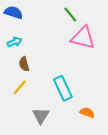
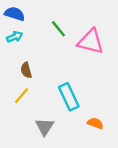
green line: (70, 15) -> (58, 29), moved
cyan arrow: (14, 42) -> (15, 37), moved

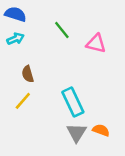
pink triangle: (91, 41) -> (96, 43), size x0.7
gray triangle: (45, 127) -> (77, 133), moved

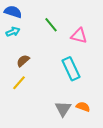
brown semicircle: (28, 74) -> (23, 61), turned 64
cyan rectangle: (73, 102) -> (71, 69), moved

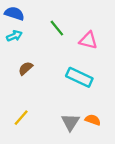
cyan rectangle: (71, 69) -> (79, 77), turned -40
yellow line: (19, 83) -> (21, 118), moved

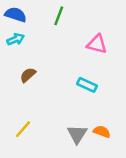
green line: (57, 28) -> (59, 16), moved, turned 60
cyan rectangle: (79, 77) -> (87, 85), size x0.7

